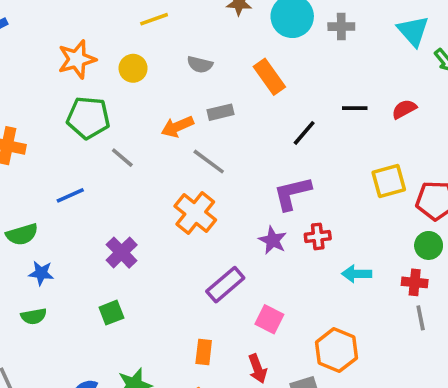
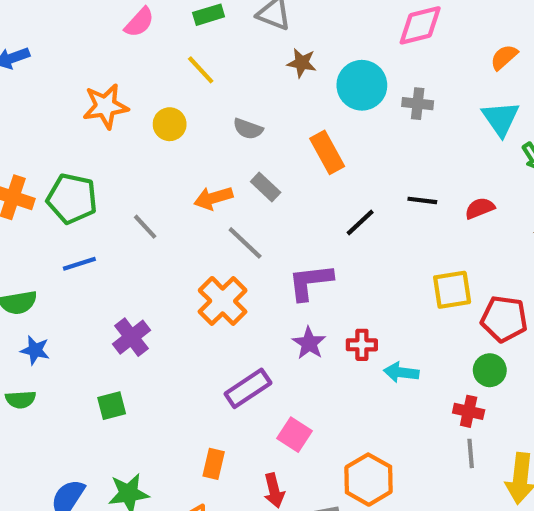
yellow line: (154, 19) -> (201, 70), turned 60
gray rectangle: (221, 112) -> (266, 187), turned 50
green pentagon: (88, 118) -> (72, 199), moved
purple L-shape: (292, 193) -> (310, 282), moved
cyan arrow: (357, 274) -> (401, 372), moved

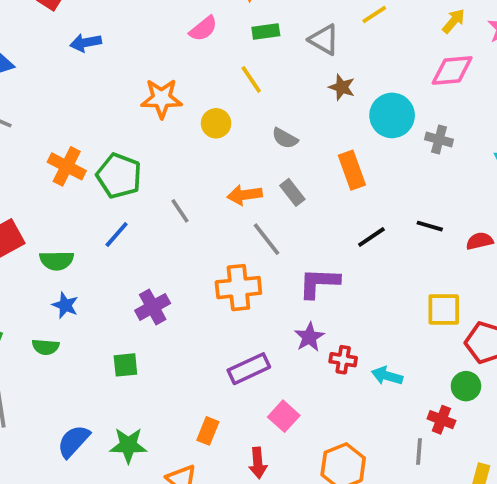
blue line: (79, 264) -> (117, 235), turned -40
orange cross: (223, 301) -> (238, 288), turned 30
red cross: (362, 345) -> (343, 360), moved
gray line: (471, 453) -> (419, 452), moved

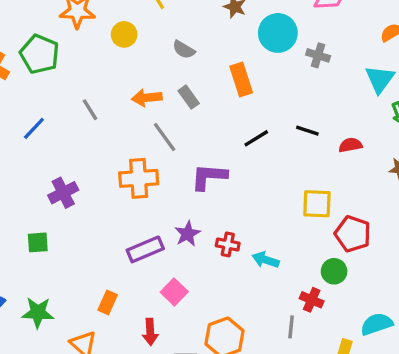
green pentagon: (119, 176) -> (40, 54), moved
purple star: (309, 337) -> (188, 234), moved

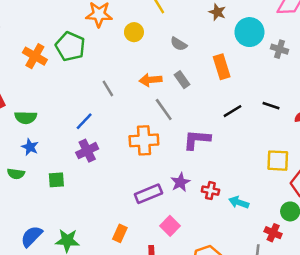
blue line: (34, 128) -> (84, 121), moved
green square: (38, 242) -> (56, 180), moved

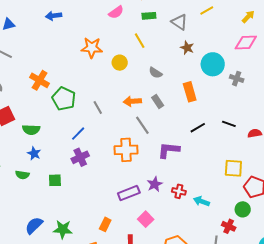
green pentagon: (70, 46) -> (64, 99), moved

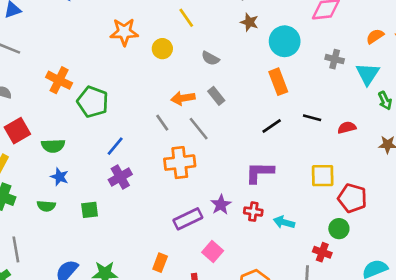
gray cross: (237, 79) -> (335, 59), moved
orange rectangle: (190, 92) -> (278, 82), moved
gray line: (98, 108) -> (162, 123), moved
purple L-shape: (169, 150) -> (259, 172), moved

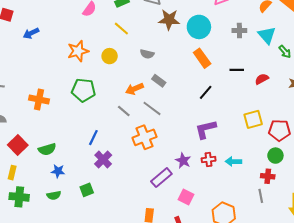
brown star: (249, 22) -> (169, 20), size x1.5
green pentagon: (93, 102) -> (83, 90), moved
black line: (312, 118) -> (237, 70), moved

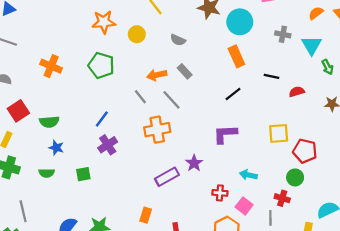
red cross: (209, 159) -> (220, 193), moved
pink square: (186, 197) -> (244, 206), moved

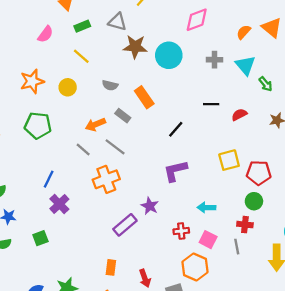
orange rectangle: (236, 56) -> (144, 97), moved

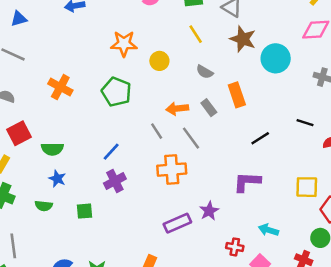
yellow line: (81, 56) -> (196, 34), moved

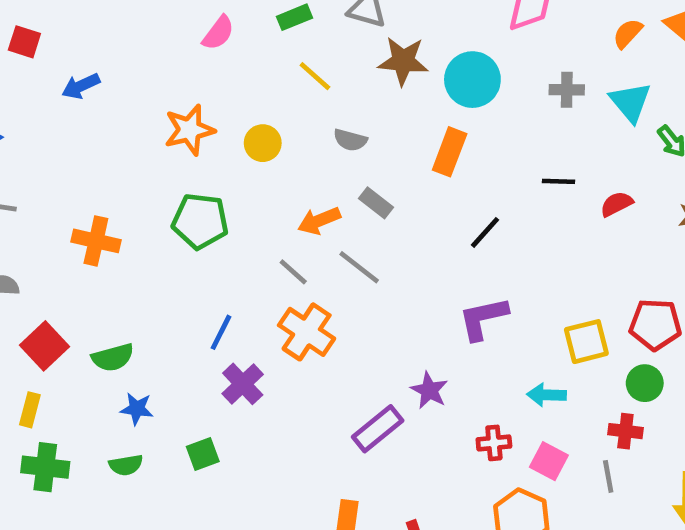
orange rectangle: (237, 95) -> (450, 152), moved, turned 55
orange cross: (172, 170) -> (307, 332), moved, turned -36
yellow square: (307, 187) -> (586, 342), moved

